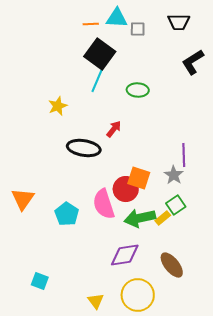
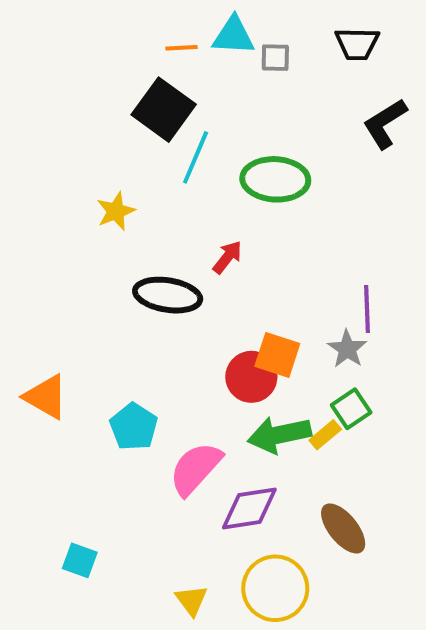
black square: (100, 54) -> (164, 110), moved
green ellipse: (138, 90) -> (275, 179), size x1.5
orange triangle: (23, 199) -> (46, 397), turned -35
pink semicircle: (104, 204) -> (196, 469), moved, turned 60

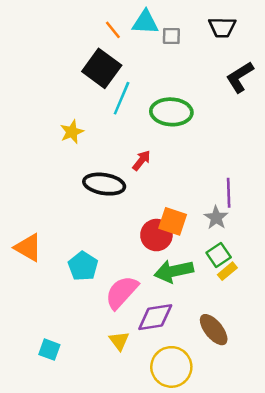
orange line: (182, 48) -> (113, 30), turned 54
yellow rectangle: (325, 435) -> (227, 271), moved
yellow triangle: (192, 600) -> (119, 341), moved

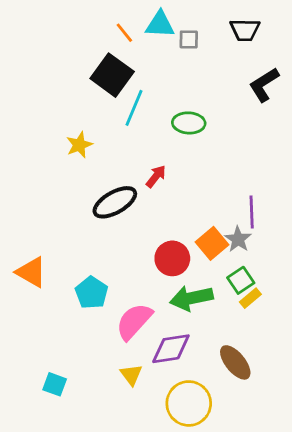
green ellipse: (171, 112) -> (189, 123), size x0.7
black ellipse: (104, 184) -> (115, 202), turned -39
orange square: (173, 221) -> (212, 243), moved, turned 32

